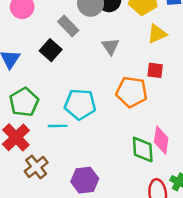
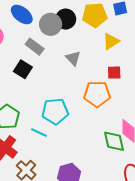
cyan line: (58, 126) -> (39, 133), turned 35

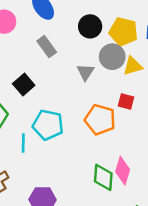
gray circle: (51, 24) -> (112, 57), moved
black square: (23, 69) -> (24, 84), moved
cyan line: (39, 133) -> (23, 143), turned 49

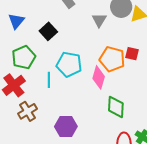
red square: (126, 102) -> (132, 54), moved
pink diamond: (123, 171) -> (99, 77), moved

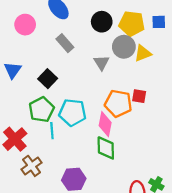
green pentagon: (24, 57) -> (41, 110), moved
green diamond: (116, 107) -> (106, 148), moved

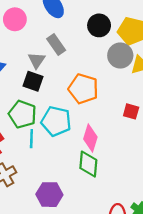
gray triangle: (101, 63) -> (37, 60), moved
black square: (48, 79) -> (33, 81), turned -30
orange pentagon: (118, 103) -> (83, 89), moved
green pentagon: (41, 110) -> (22, 114), turned -30

